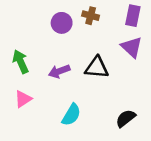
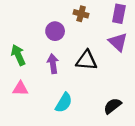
purple circle: (62, 23) -> (55, 31), moved
purple arrow: (59, 71) -> (53, 64), turned 102
pink triangle: (23, 99) -> (20, 89), turned 35

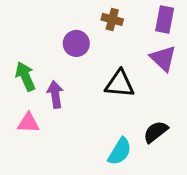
purple arrow: (53, 64) -> (55, 94), moved
cyan semicircle: (64, 103) -> (120, 151), moved
black semicircle: (112, 106) -> (156, 132), moved

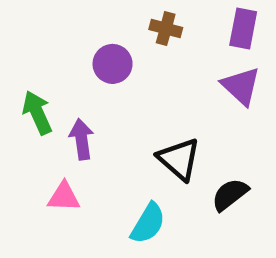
black triangle: (120, 84) -> (179, 159), moved, turned 36
pink triangle: (28, 123) -> (64, 197), moved
cyan semicircle: (120, 151) -> (148, 223), moved

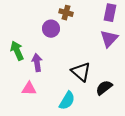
brown cross: (166, 28) -> (66, 13), moved
purple triangle: (241, 86) -> (109, 39), turned 30

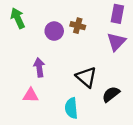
brown cross: (66, 13) -> (78, 26), moved
green arrow: (17, 51) -> (18, 18), moved
cyan semicircle: (67, 101) -> (71, 108), turned 144

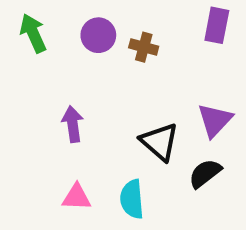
purple circle: (54, 31) -> (98, 35), moved
purple triangle: (116, 42) -> (215, 120), moved
pink triangle: (31, 95) -> (77, 197), moved

